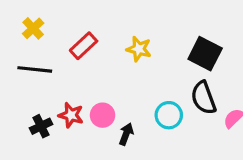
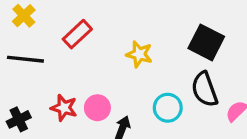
yellow star: (139, 49) -> (139, 54), moved
black cross: (41, 126) -> (19, 119), moved

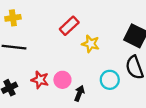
yellow cross: (24, 16) -> (13, 18), turned 35
red rectangle: (77, 34) -> (69, 26), moved

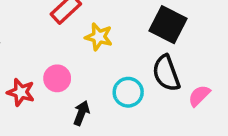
pink circle: (62, 80) -> (57, 78), moved

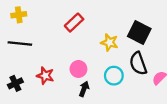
yellow star: (99, 37) -> (109, 42), moved
pink circle: (57, 78) -> (78, 69), moved

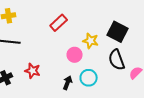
pink circle: (78, 69) -> (75, 55), moved
cyan circle: (114, 76) -> (89, 78), moved

